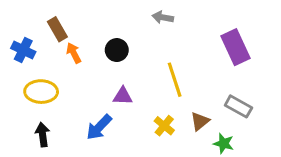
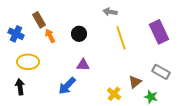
yellow line: (175, 80) -> (121, 38), moved
yellow cross: (164, 126) -> (114, 94), moved
black arrow: (43, 135) -> (20, 87), moved

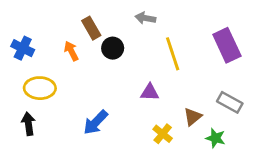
gray arrow: (110, 12) -> (145, 18), moved
brown rectangle: (39, 20) -> (91, 28), moved
purple triangle: (83, 65) -> (150, 92), moved

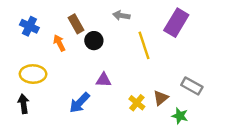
purple rectangle: (227, 45) -> (176, 23), moved, turned 56
blue cross: (23, 48) -> (29, 26), moved
purple triangle: (150, 92) -> (103, 80), moved
yellow cross: (163, 134) -> (137, 103), moved

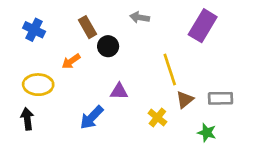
orange arrow: (59, 43) -> (71, 61), moved, turned -98
yellow line: (144, 45) -> (170, 69), moved
gray rectangle: (192, 86) -> (220, 98), turned -30
brown triangle: (161, 98) -> (185, 100), moved

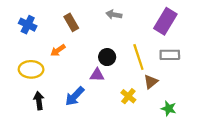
black circle: (108, 46) -> (107, 57), moved
gray rectangle: (220, 98) -> (170, 55), moved
black arrow: (27, 119) -> (39, 101), moved

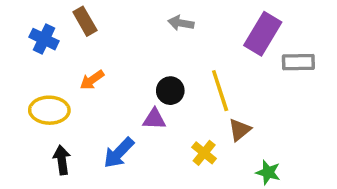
brown rectangle: (71, 22) -> (85, 21), moved
gray rectangle: (170, 55) -> (298, 62), moved

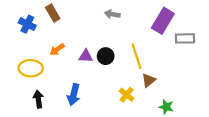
purple triangle: (154, 119) -> (86, 56), moved
blue arrow: (119, 153) -> (74, 95), turned -30

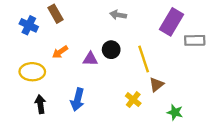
black circle: (106, 56) -> (111, 50), moved

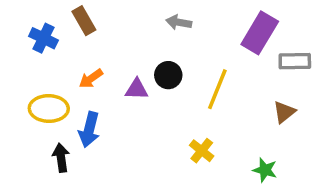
yellow line: (144, 59) -> (217, 89), turned 40
brown triangle: (156, 84) -> (284, 112), moved
blue arrow: (78, 100) -> (89, 130), moved

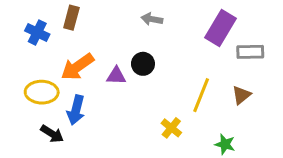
brown rectangle: (84, 21) -> (71, 18), turned 45
orange arrow: (91, 79) -> (77, 67), size x1.6
yellow line: (217, 89) -> (201, 95), moved
black arrow: (61, 158) -> (52, 134), turned 130

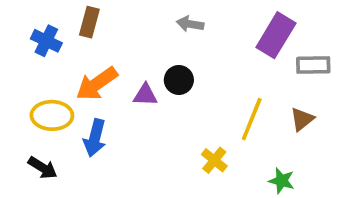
black arrow: (52, 134) -> (43, 168), moved

